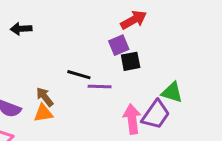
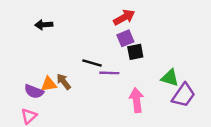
red arrow: (134, 20) -> (124, 17), moved
orange triangle: (43, 113) -> (49, 84), moved
purple trapezoid: (156, 115) -> (183, 95), moved

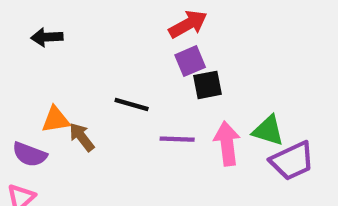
purple line: (109, 73) -> (177, 139), moved
orange triangle: (49, 84) -> (56, 120), moved
purple trapezoid: (183, 95) -> (292, 161), turned 30
pink arrow: (137, 100) -> (227, 144), moved

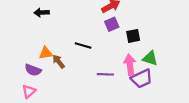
black square: (208, 85) -> (133, 36), moved
purple line: (177, 139) -> (105, 74), moved
purple trapezoid: (292, 161) -> (142, 79), moved

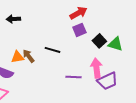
black square: (133, 36) -> (99, 41), turned -32
green triangle: (150, 58) -> (115, 44), moved
brown arrow: (59, 61) -> (28, 56), moved

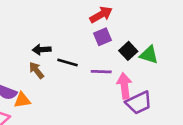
black arrow: (13, 19) -> (42, 50), moved
orange triangle: (17, 57) -> (22, 100), moved
purple line: (73, 77) -> (101, 72), moved

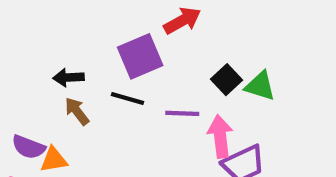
purple square: (102, 37) -> (140, 56), moved, size x1.5
black arrow: (42, 50) -> (69, 78), moved

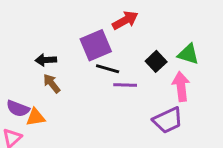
green triangle: (260, 86) -> (188, 54), moved
black line: (127, 99) -> (108, 69), moved
pink arrow: (220, 136) -> (181, 86), moved

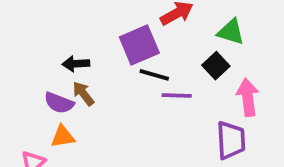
green triangle: (188, 54) -> (231, 32), moved
purple semicircle: (18, 108) -> (59, 103), moved
purple trapezoid: (168, 120) -> (231, 140), turned -68

